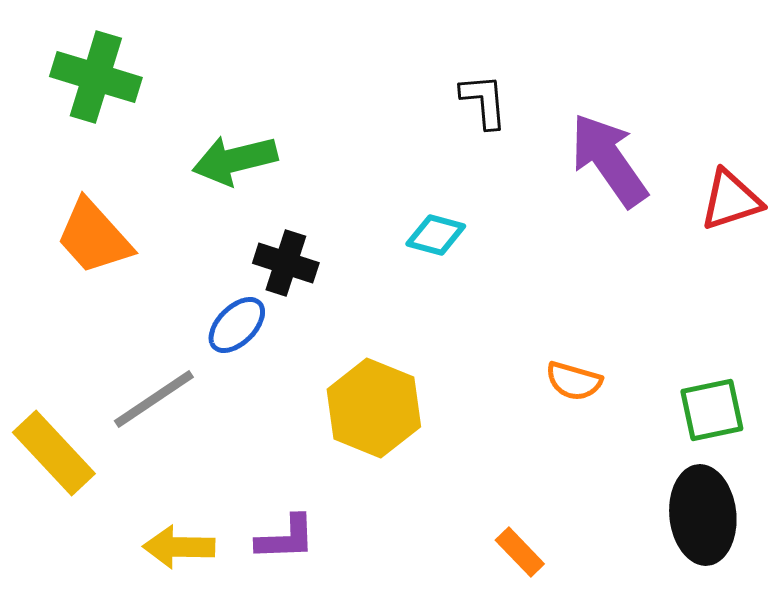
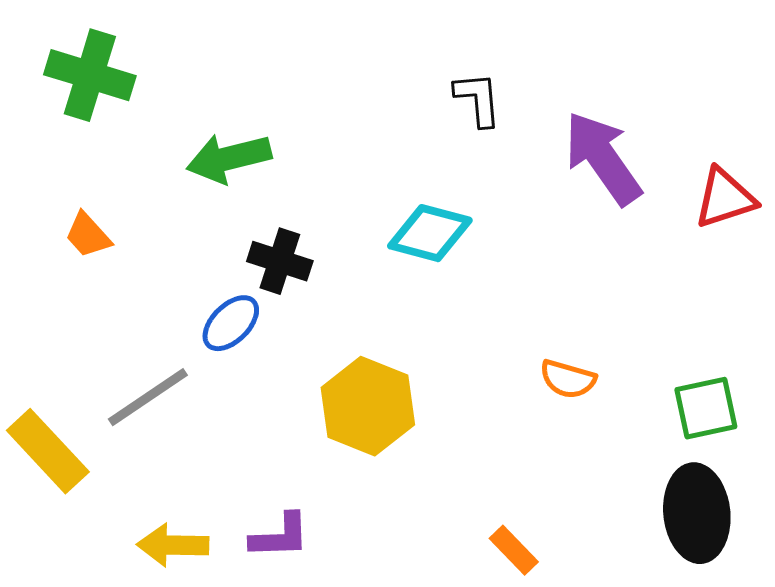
cyan diamond: (436, 235) -> (430, 233), size x1.4
orange trapezoid: (94, 237) -> (88, 235), size x0.6

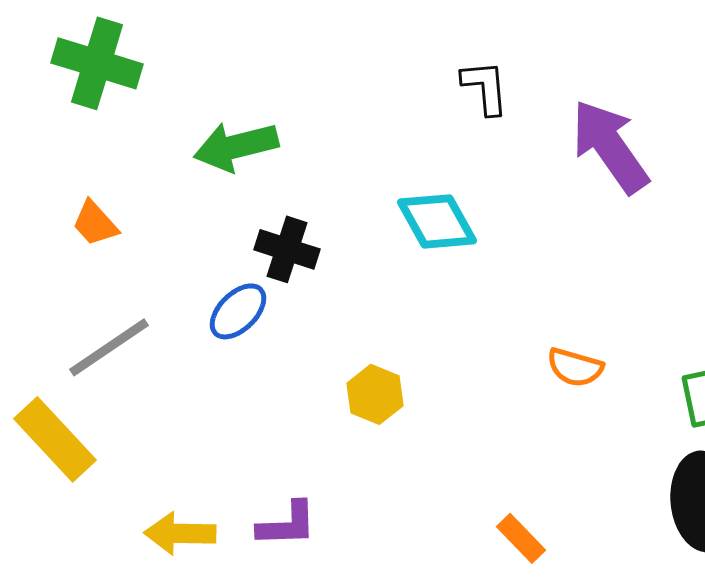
cyan diamond: (430, 233) -> (437, 221), turned 46
gray line: (148, 397) -> (109, 347), moved
yellow hexagon: (368, 406) -> (375, 394), size x0.6

